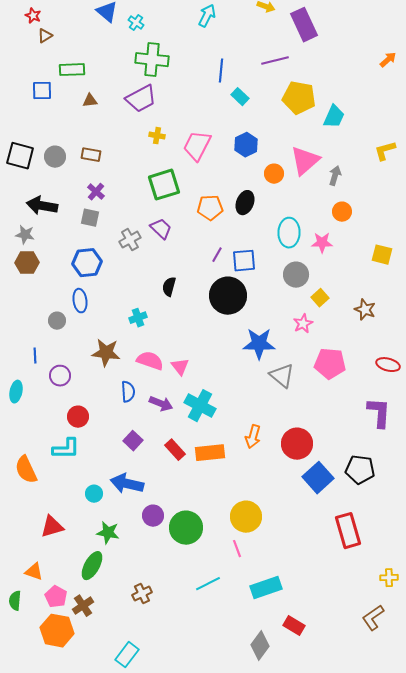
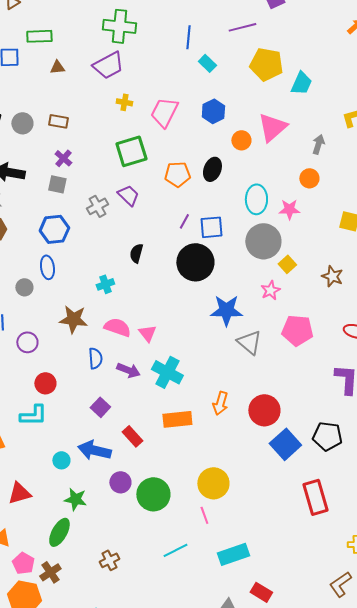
gray arrow: (335, 176) -> (318, 144), moved
gray circle: (296, 275) -> (263, 241), size x1.4
red rectangle: (175, 450) -> (132, 436), moved

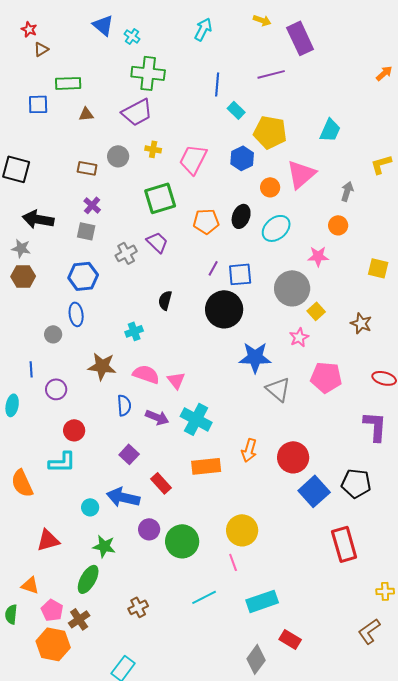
yellow pentagon: (266, 64) -> (270, 132), moved
gray circle: (22, 123) -> (118, 156), moved
cyan ellipse: (256, 199) -> (276, 228), moved, turned 48

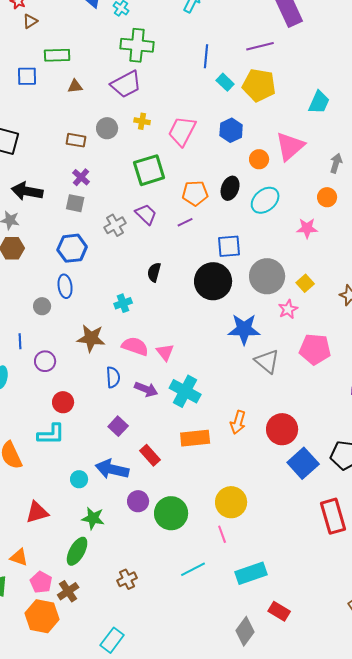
yellow pentagon: (270, 132) -> (259, 85), moved
purple line: (213, 268) -> (185, 222), moved, turned 35
gray circle: (292, 288) -> (267, 276), moved

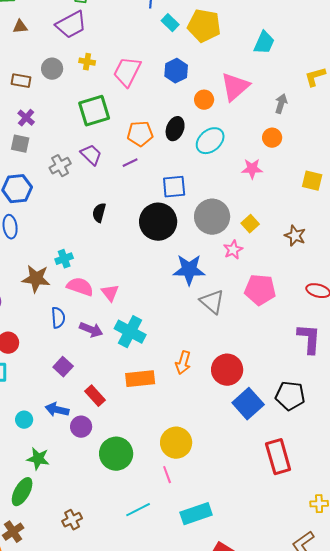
cyan cross: (123, 303) -> (64, 259), moved
blue arrow: (112, 469) -> (57, 410), size x0.7
purple circle: (138, 501) -> (81, 427), moved

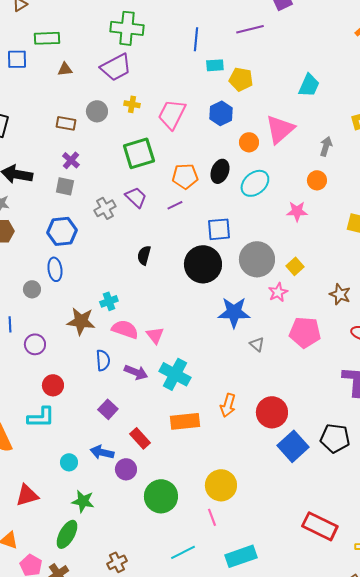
cyan rectangle: (170, 23) -> (215, 65), turned -48
yellow pentagon: (204, 26) -> (241, 79), moved, size x0.7
brown star: (295, 236) -> (340, 294), moved
gray triangle: (212, 302) -> (257, 344), size x0.6
red rectangle: (278, 457) -> (320, 526), moved, turned -48

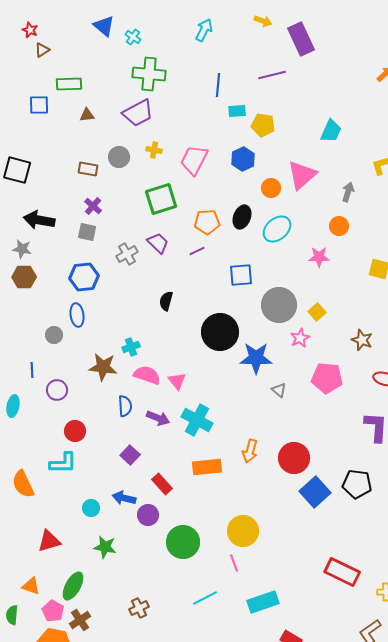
black circle: (203, 264) -> (220, 332), moved
green ellipse: (67, 534) -> (73, 586), moved

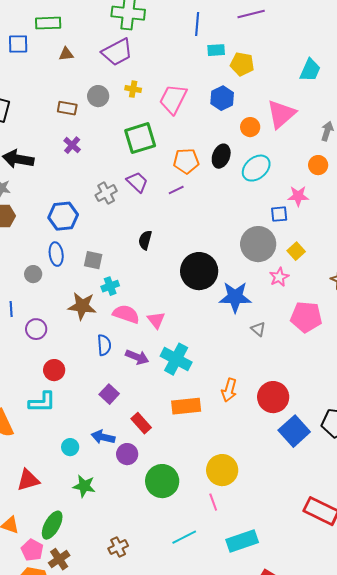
gray square: (87, 232) -> (93, 260), moved
blue square: (241, 275) -> (279, 214), moved, size x0.7

